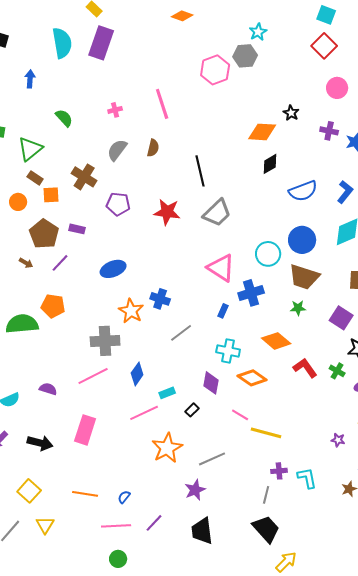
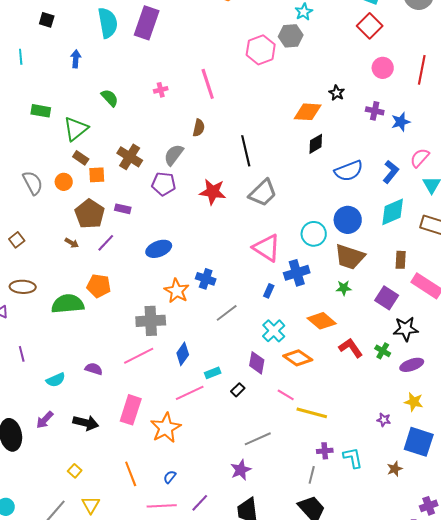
gray semicircle: (117, 150) -> (174, 155), moved
cyan cross: (228, 351) -> (274, 331), turned 35
orange star: (167, 448) -> (166, 428), moved
yellow square: (29, 491) -> (75, 471), size x0.6
orange line: (85, 494) -> (131, 474), turned 60

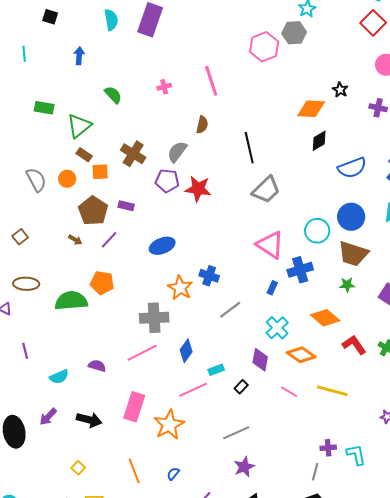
cyan semicircle: (108, 23) -> (111, 20), size x0.7
red star: (213, 192) -> (198, 189), moved
yellow line: (312, 413) -> (332, 391), moved
gray line: (258, 439) -> (236, 433), moved

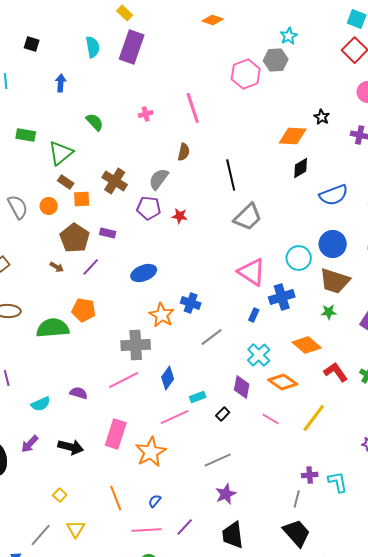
red star: (198, 189) -> (180, 216), size x0.6
yellow line: (332, 391) -> (314, 418), turned -68

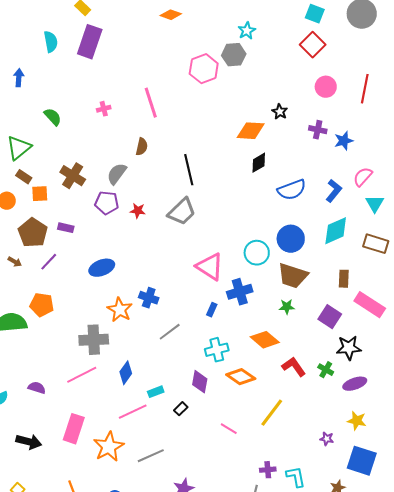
gray trapezoid: (248, 217) -> (182, 212), moved
cyan cross: (259, 355) -> (217, 350), turned 30
pink line: (271, 419) -> (229, 429), moved
gray line: (218, 460) -> (151, 456), moved

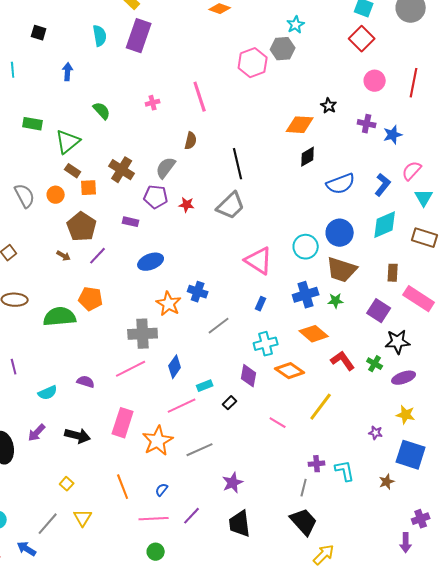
purple rectangle: (66, 228) -> (131, 222), moved
blue cross: (240, 292) -> (306, 295), moved

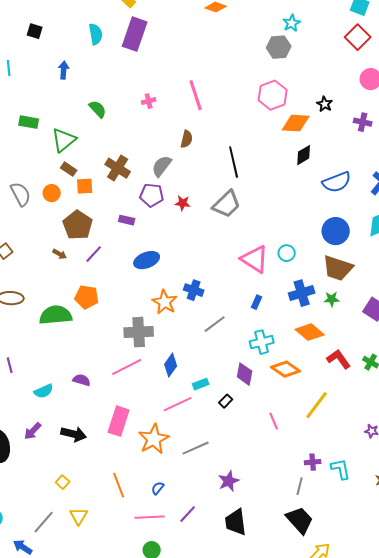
pink hexagon: (253, 63) -> (273, 95), moved
cyan circle: (306, 247) -> (287, 253), moved, size x0.7
pink line: (278, 423) -> (274, 421), turned 36

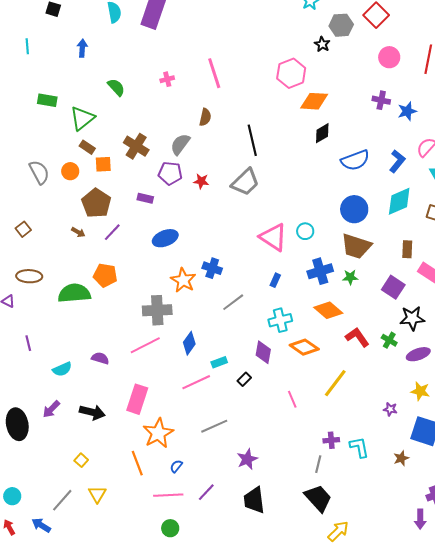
gray hexagon: (279, 47) -> (341, 25), moved
black star: (325, 104) -> (322, 44), moved
orange star: (154, 439) -> (158, 433), moved

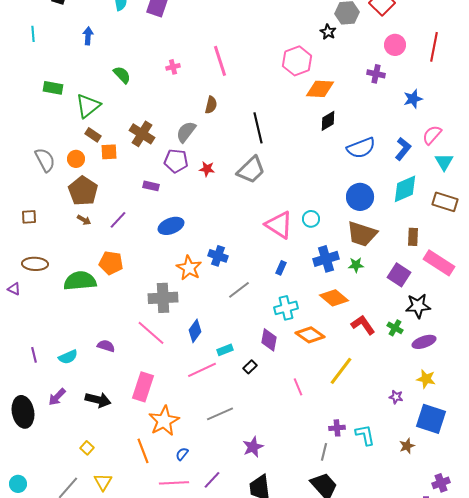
purple cross: (381, 100) -> (376, 74), moved
brown pentagon: (96, 203) -> (83, 191), moved
brown square: (23, 229) -> (29, 217), turned 35
purple line: (28, 343) -> (34, 355), moved
pink line: (145, 345) -> (151, 333), turned 68

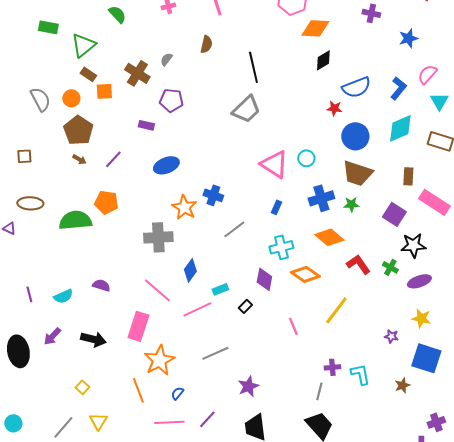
gray semicircle: (186, 132) -> (166, 59), moved, size x0.6
red star: (207, 169) -> (334, 108), moved
pink line: (151, 333) -> (157, 290), moved

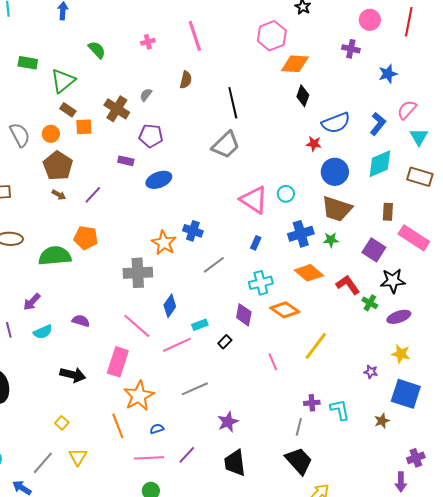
black diamond: (323, 60) -> (303, 96), turned -40
blue ellipse: (166, 165) -> (159, 180), moved
red L-shape: (358, 264) -> (348, 285), moved
purple arrow: (52, 336) -> (32, 302), moved
blue semicircle: (177, 393) -> (157, 429), turned 32

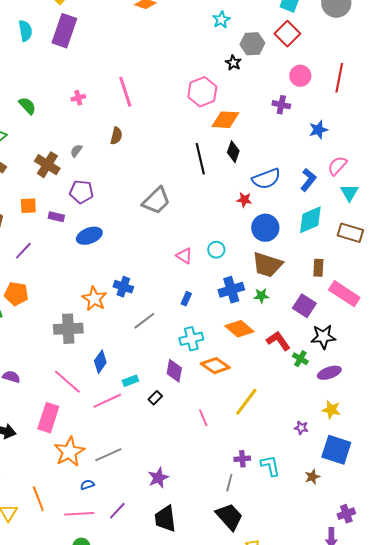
black line: (233, 103) -> (200, 159), moved
orange square: (84, 127) -> (28, 206), moved
pink triangle: (254, 200) -> (184, 256), size x0.6
gray line: (195, 389) -> (108, 455), moved
orange line: (118, 426) -> (38, 499), moved

